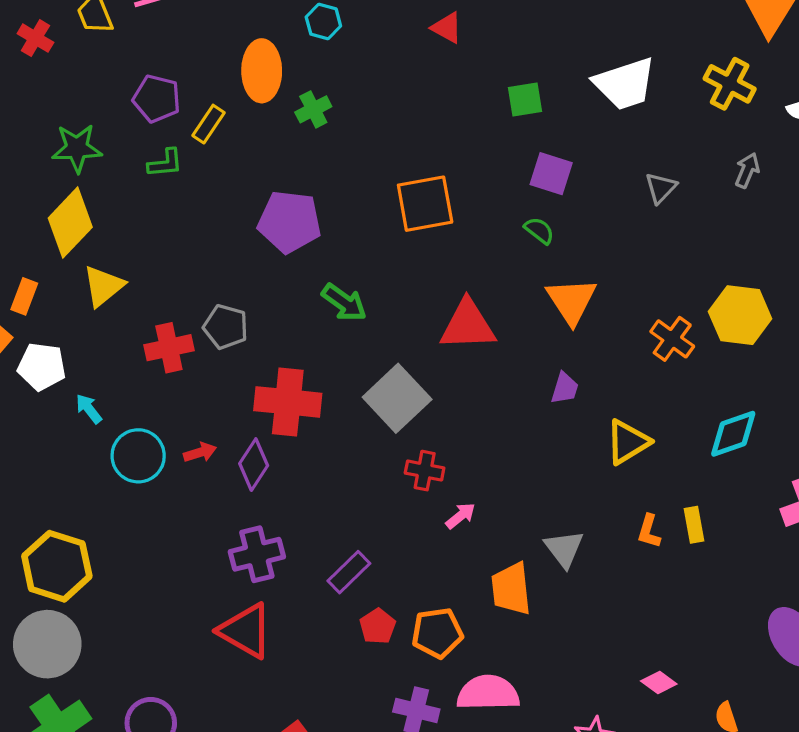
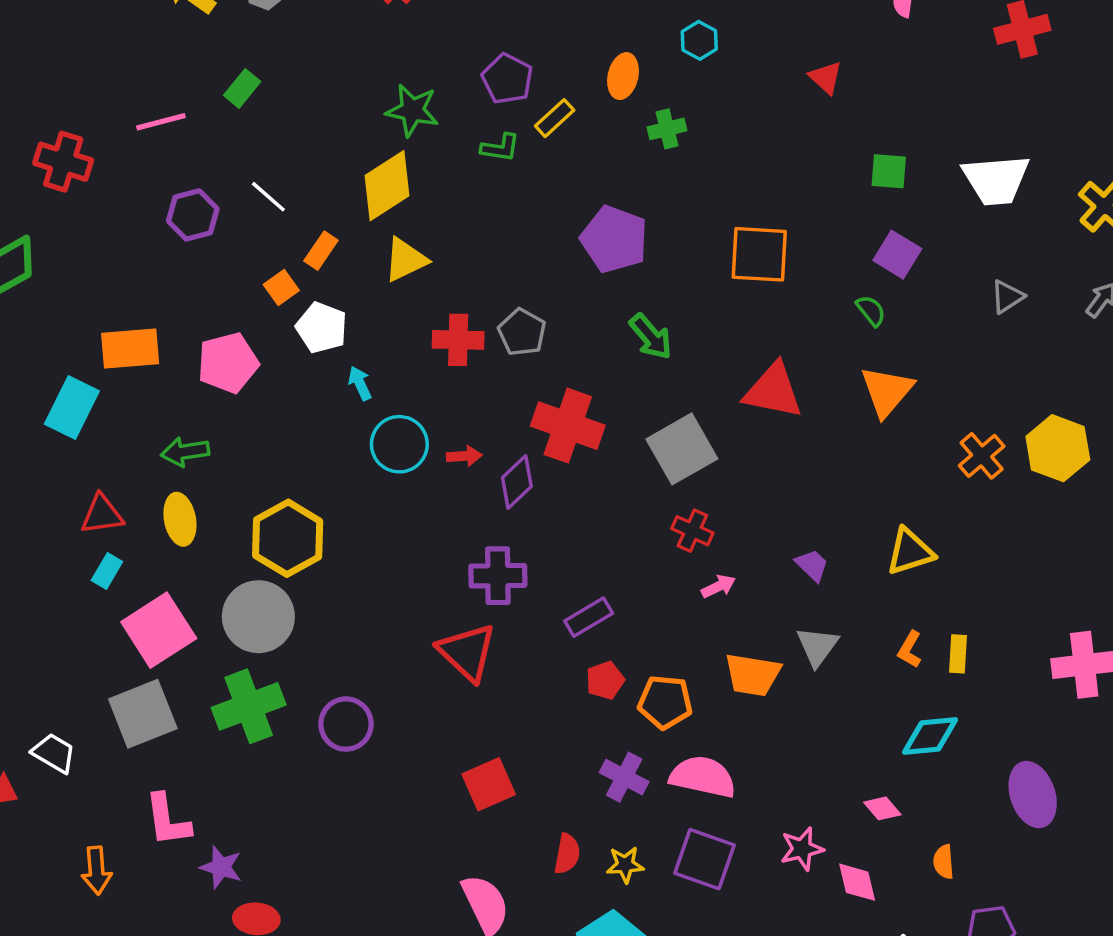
orange ellipse: (262, 71) -> (623, 76), size x0.7
purple trapezoid: (565, 388) -> (812, 565), moved, turned -76
cyan diamond: (733, 434) -> (930, 736), moved
orange trapezoid: (511, 589) -> (753, 675), turned -88

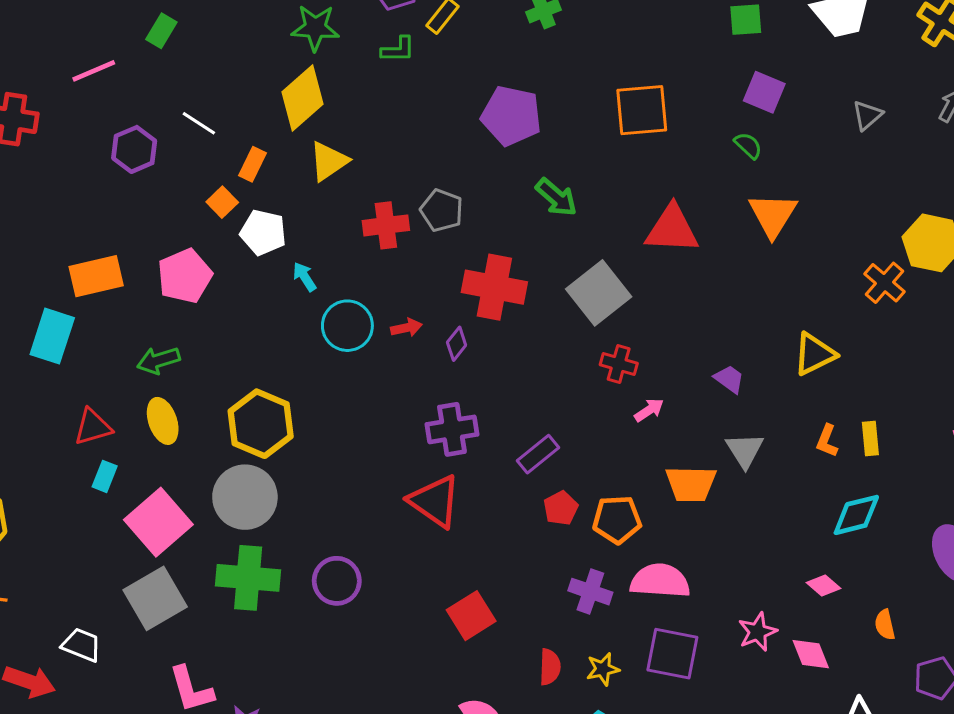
orange cross: (982, 456) -> (884, 283), moved
purple diamond: (517, 482) -> (457, 344), size x0.7
green cross: (249, 706) -> (248, 578), turned 34

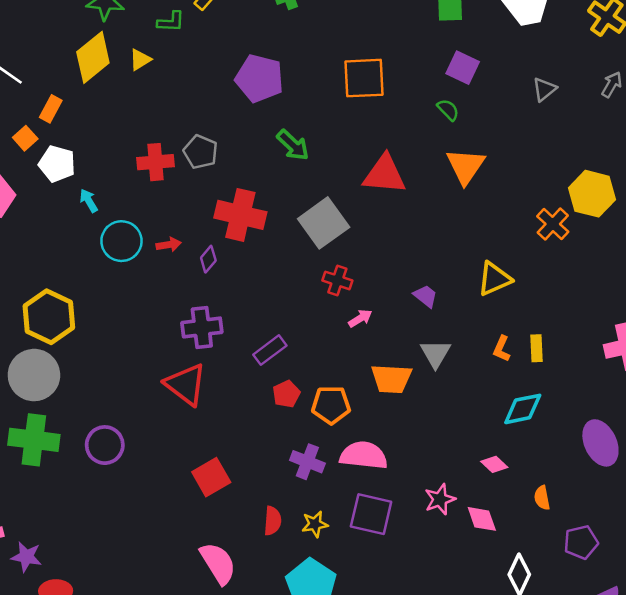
yellow triangle: (329, 161) -> (140, 60), moved, size x0.7

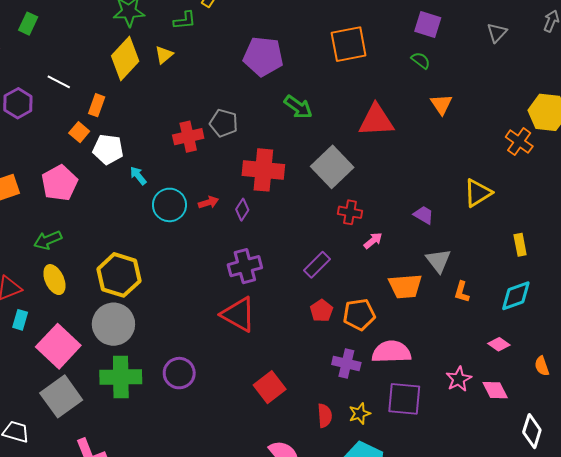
orange triangle: (466, 166) -> (441, 104), size x0.7
orange L-shape: (502, 349) -> (462, 292), moved
purple rectangle: (270, 350) -> (317, 265), moved

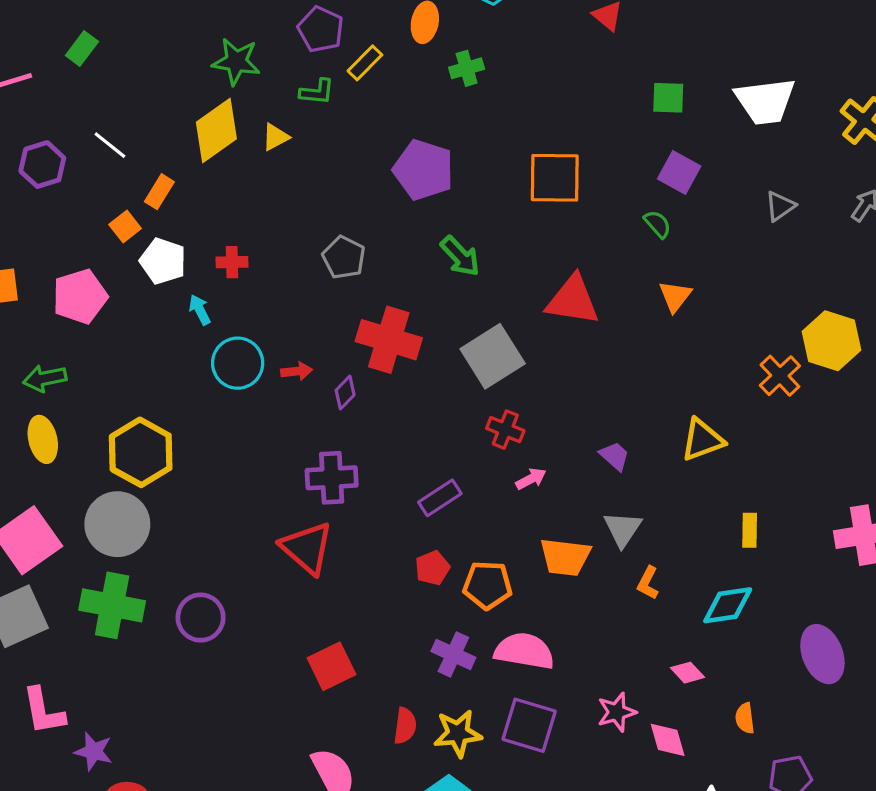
red cross: (188, 137) -> (232, 262), moved, size x0.7
yellow star: (360, 414) -> (458, 733), size x1.4

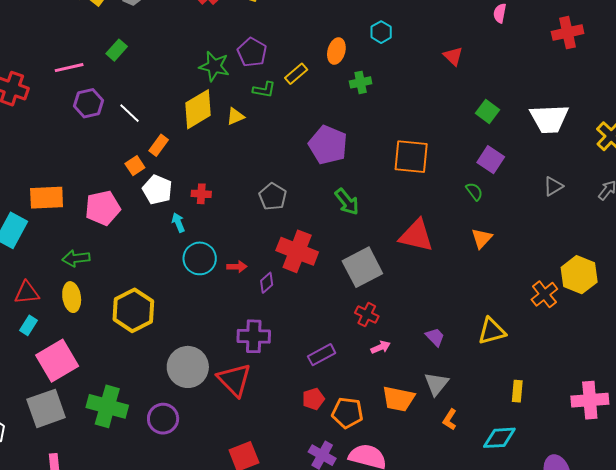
purple pentagon: (321, 29) -> (252, 52), moved
green square: (668, 98) -> (488, 112), turned 30
purple hexagon: (42, 165) -> (89, 103), moved
gray circle: (117, 524) -> (188, 367), moved

